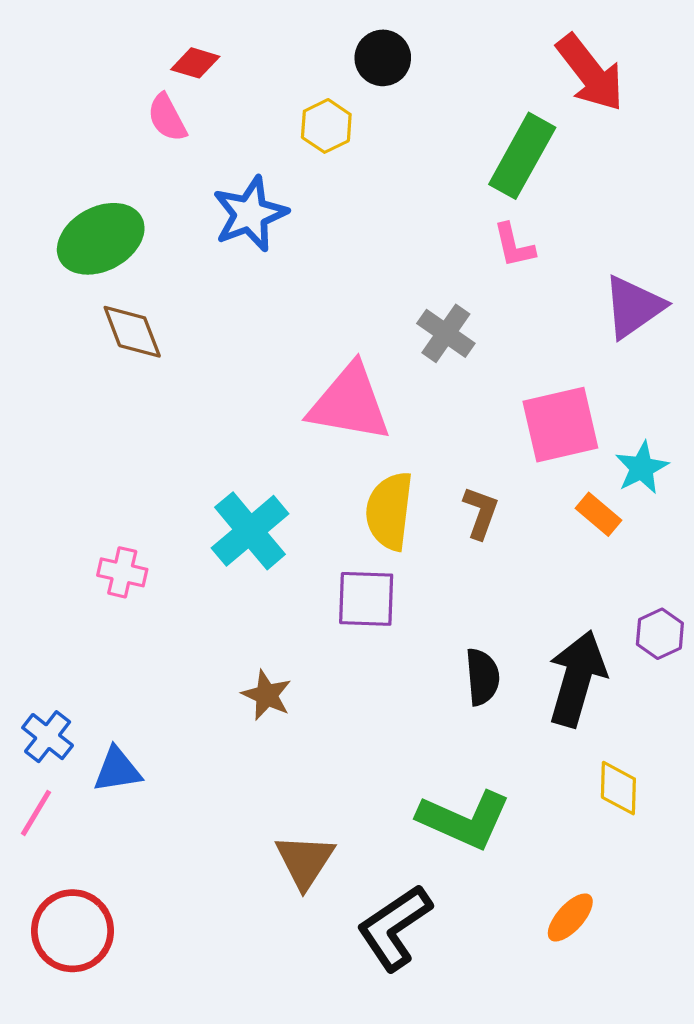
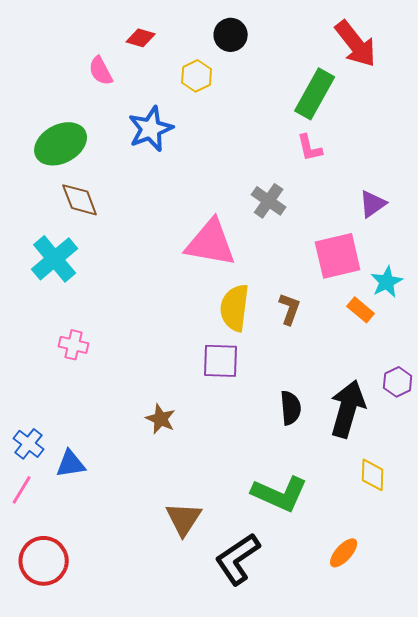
red diamond: (195, 63) -> (141, 38), moved
purple triangle: (633, 307) -> (373, 204), moved, size x0.7
cyan cross: (250, 531) -> (55, 259), moved

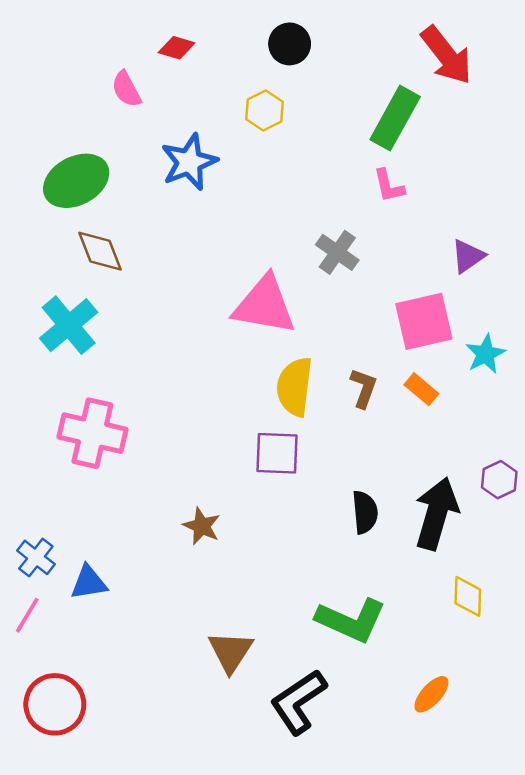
yellow hexagon: (197, 76) -> (264, 110), moved
orange rectangle: (361, 310) -> (421, 389), moved
pink cross: (74, 345) -> (92, 433), size x1.8

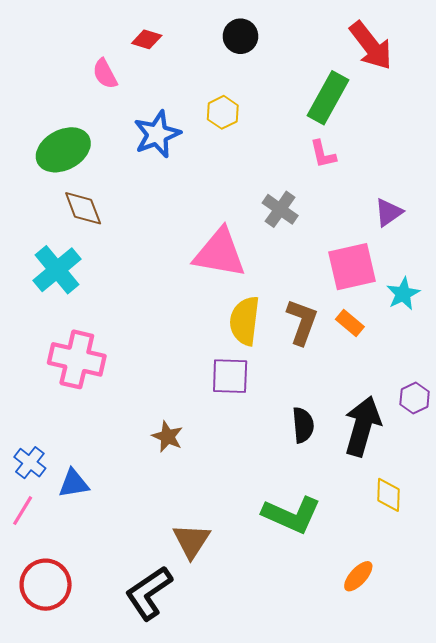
yellow hexagon: (264, 110) -> (223, 112), moved
brown L-shape: (364, 388) -> (302, 322), size x1.4
black L-shape: (298, 702) -> (149, 593), moved

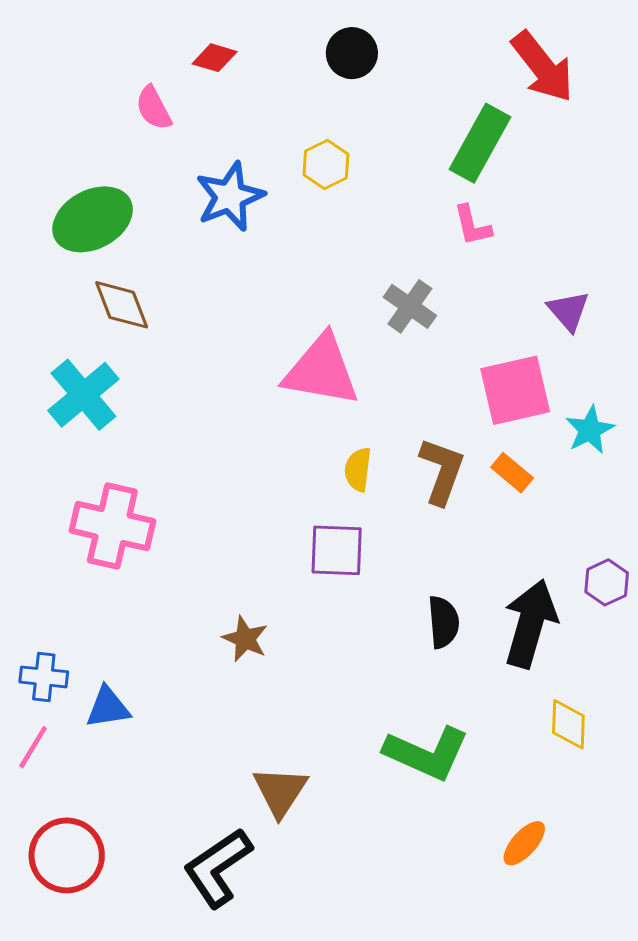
purple triangle: (389, 212) -> (568, 311), turned -36
yellow semicircle: (245, 321) -> (358, 470), size x0.6
blue cross: (30, 463) -> (44, 677), turned -32

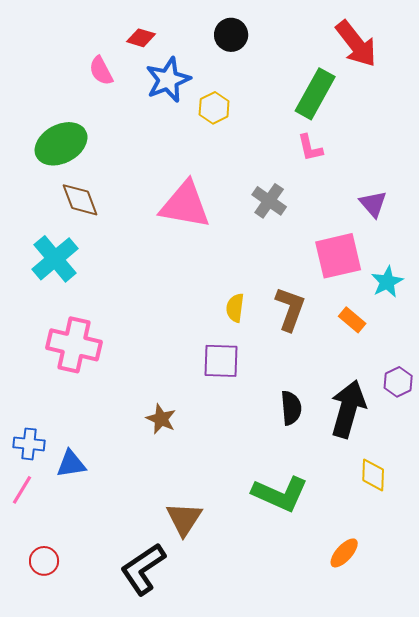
blue star: (230, 196) -> (168, 80), moved
pink triangle: (321, 370) -> (185, 205), moved
orange rectangle: (512, 473) -> (352, 320), moved
red circle: (67, 855) -> (44, 561), size x0.6

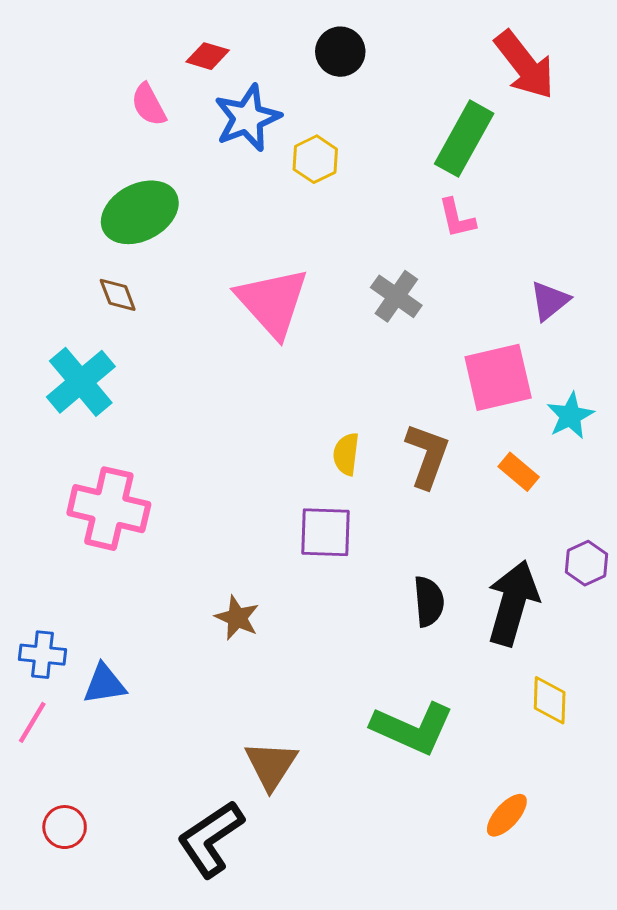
green ellipse: (61, 144) -> (140, 212), moved
brown diamond: (80, 200) -> (118, 295), size x0.7
purple triangle: (373, 204) -> (550, 301), turned 32
pink triangle: (185, 205) -> (272, 302), turned 38

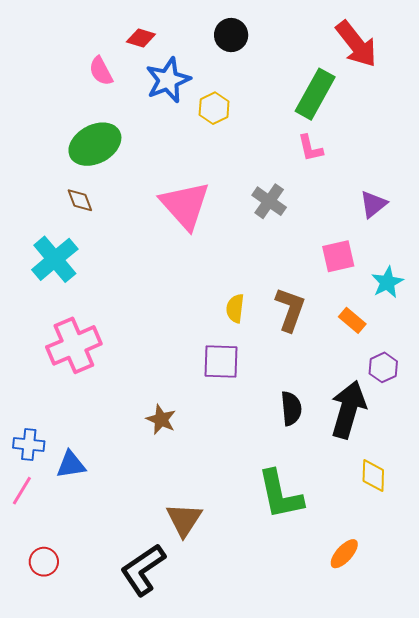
pink square: (498, 377) -> (338, 256), size x0.7
pink cross: (109, 509) -> (74, 345), turned -36
purple hexagon: (586, 563) -> (383, 367), moved
green L-shape: (413, 728) -> (280, 495), turned 54

